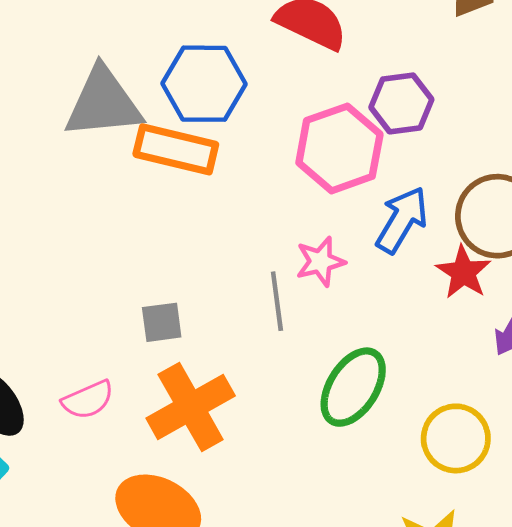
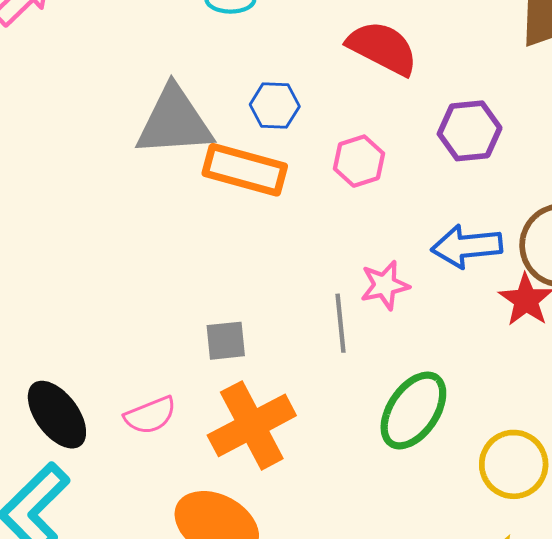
blue hexagon: (204, 84) -> (275, 106), size x0.6
pink hexagon: (339, 148) -> (359, 161), moved, size x0.6
blue arrow: (402, 220) -> (467, 246), turned -128

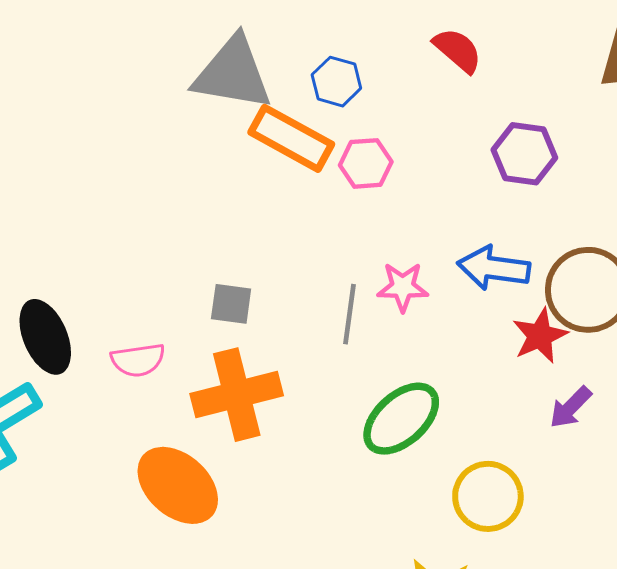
red semicircle: (382, 48) -> (458, 50), size x0.7
pink hexagon: (359, 161) -> (366, 163), moved

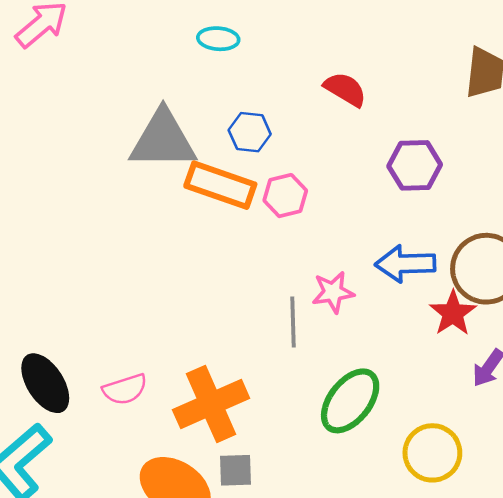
gray square: (231, 304) -> (236, 470), moved

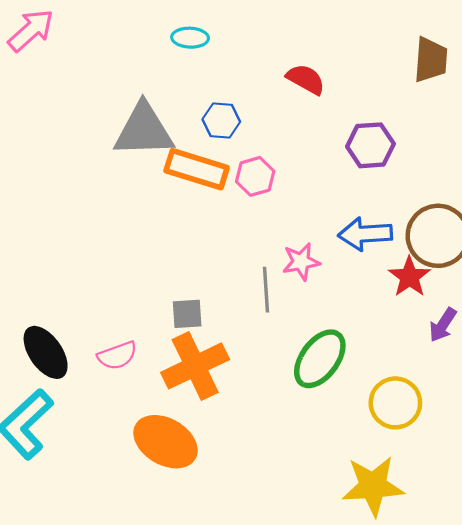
gray square: (236, 470) -> (187, 314), moved

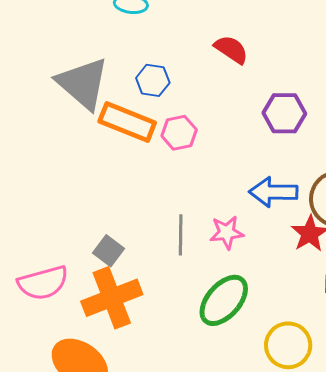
gray triangle: (144, 130) -> (83, 83), turned 38
pink star: (301, 262) -> (227, 232), moved
gray square: (187, 314) -> (108, 251), turned 36
pink semicircle: (117, 355) -> (43, 283), size x1.4

